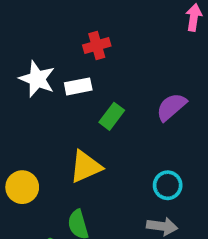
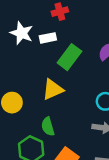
green rectangle: (112, 116) -> (69, 57), size x1.5

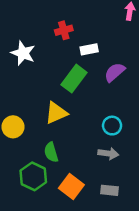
white rectangle: (48, 38) -> (89, 49), moved

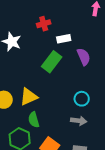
purple semicircle: (115, 72) -> (84, 57), turned 108
yellow triangle: (56, 113) -> (29, 97), moved

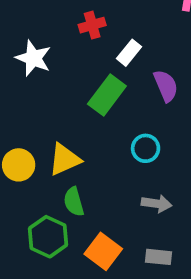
white rectangle: (64, 39) -> (129, 53), turned -40
cyan circle: (82, 99) -> (146, 148), moved

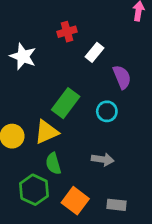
green rectangle: (107, 95) -> (66, 103), moved
cyan circle: (146, 148) -> (107, 111), moved
gray arrow: (157, 204) -> (103, 159), moved

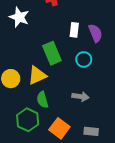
white rectangle: (94, 52) -> (74, 30), moved, turned -32
green rectangle: (66, 103) -> (52, 53), turned -60

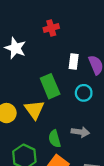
yellow triangle: (37, 75) -> (34, 110), turned -42
green semicircle: (42, 100) -> (55, 139), moved

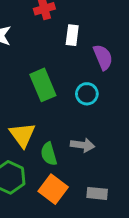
white rectangle: (74, 62) -> (72, 35), moved
yellow triangle: (34, 110) -> (22, 135), moved

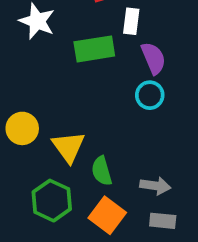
purple semicircle: (103, 57) -> (153, 58), moved
green rectangle: (43, 85) -> (94, 49), moved, turned -76
gray arrow: (82, 145) -> (155, 186), moved

